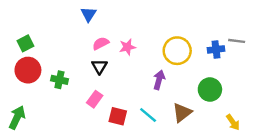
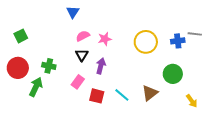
red circle: (28, 70) -> (18, 68), moved
purple arrow: (159, 80) -> (101, 66), moved
green arrow: (17, 117) -> (36, 87), moved

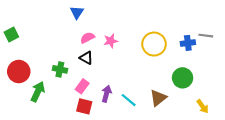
green square: (21, 36) -> (11, 35), moved
black triangle: (82, 55) -> (86, 58), turned -32
green cross: (49, 66) -> (60, 69), moved
purple arrow: (101, 66) -> (106, 94), moved
red square: (97, 96) -> (84, 106), moved

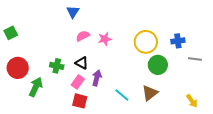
gray line: (206, 36) -> (195, 59), moved
black triangle: (86, 58) -> (82, 63), moved
green circle: (183, 78) -> (158, 65), moved
purple arrow: (106, 94) -> (97, 78), moved

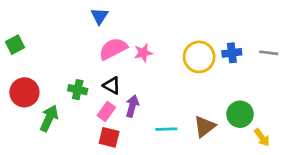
pink semicircle: (83, 36) -> (113, 49), size x1.5
blue cross: (178, 41) -> (232, 53), moved
gray line: (195, 59) -> (269, 53), moved
green circle: (158, 65) -> (240, 114), moved
cyan line: (122, 95) -> (166, 129), turned -42

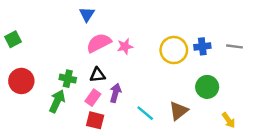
black triangle: (112, 86) -> (98, 75), turned -35
green circle: (240, 114) -> (207, 87), moved
green arrow: (49, 118) -> (57, 101), moved
cyan line: (166, 129) -> (145, 113), turned 42

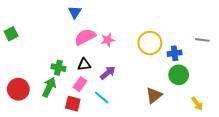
blue cross: (202, 46) -> (175, 53), moved
red circle: (21, 81) -> (18, 89), moved
purple arrow: (115, 93) -> (108, 73), moved, turned 35
cyan line: (145, 113) -> (102, 97), moved
red square: (95, 120) -> (73, 104), moved

